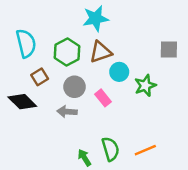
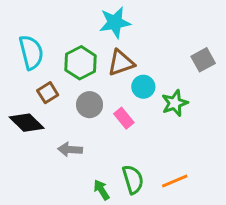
gray square: (169, 50) -> (203, 60), turned -30
gray arrow: (67, 112) -> (70, 150), moved

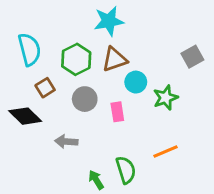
pink rectangle: (124, 118) -> (117, 112), turned 30
orange line: (175, 181) -> (166, 151), moved

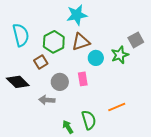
brown square: (45, 88) -> (41, 62), moved
green star: (166, 98) -> (120, 55), moved
gray circle: (85, 99) -> (60, 82), moved

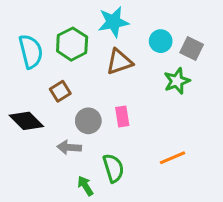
gray square: (136, 40) -> (192, 49), moved, turned -35
green hexagon: (54, 42) -> (72, 44), moved
cyan circle: (96, 58) -> (161, 41), moved
green semicircle: (89, 120) -> (113, 168), moved
green arrow: (68, 127) -> (85, 186), moved

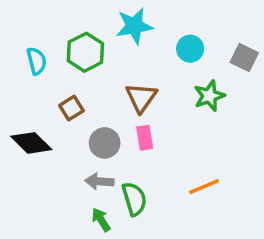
gray square: (192, 49) -> (244, 57), moved
cyan semicircle: (31, 51) -> (36, 61), size x0.7
brown triangle: (119, 62) -> (141, 98), moved, turned -36
gray arrow: (69, 147) -> (99, 181), moved

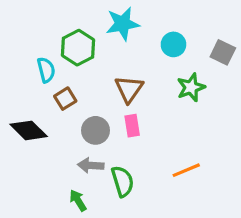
cyan semicircle: (36, 61) -> (46, 70), moved
green arrow: (101, 220) -> (78, 200), moved

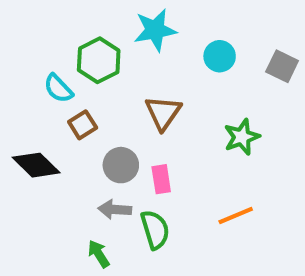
cyan semicircle: (46, 70) -> (58, 88), turned 150
green star: (191, 87) -> (242, 137), moved
pink rectangle: (132, 126) -> (161, 179), moved

